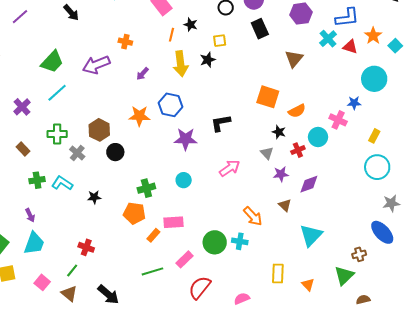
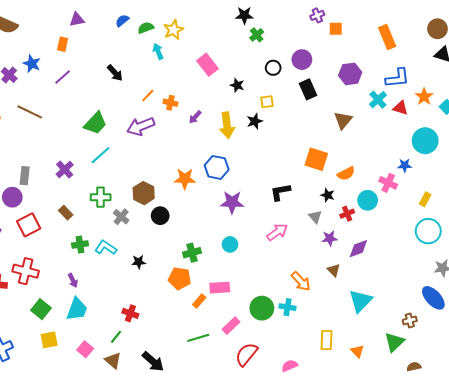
orange line: (172, 35) -> (148, 96), moved, turned 32
purple arrow: (142, 74) -> (195, 117), moved
black L-shape: (221, 123) -> (280, 192), moved

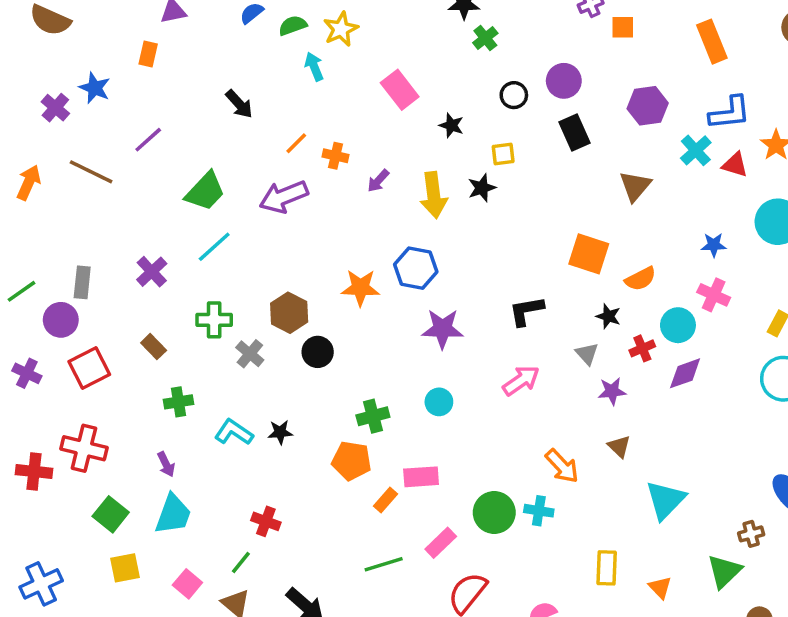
purple line: (63, 77) -> (148, 140), moved
blue star: (405, 165) -> (714, 245), moved
cyan L-shape: (106, 248) -> (234, 432), moved
purple diamond: (358, 249) -> (685, 373), moved

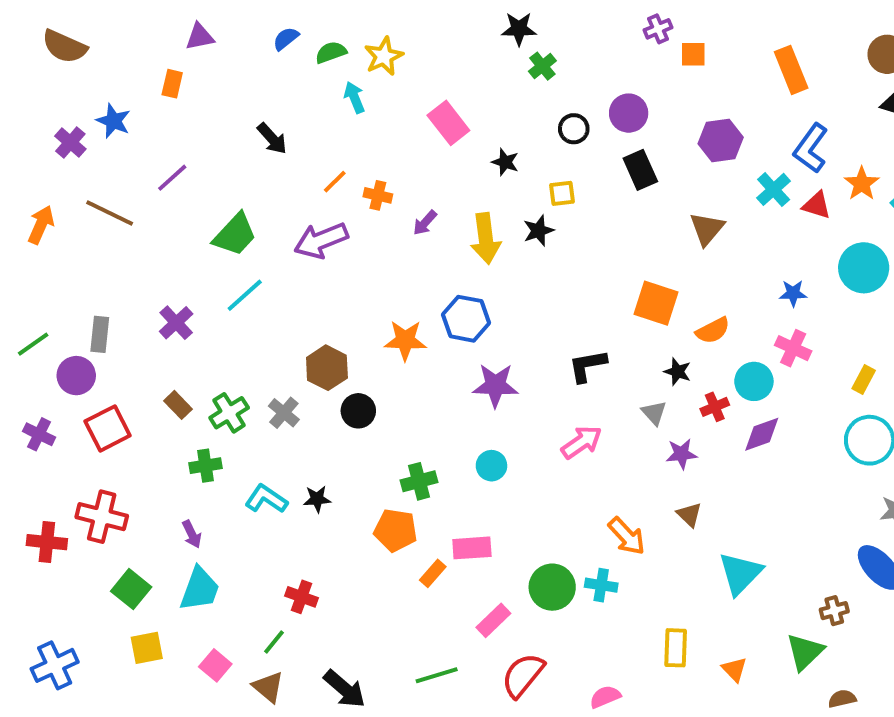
blue L-shape: (730, 113) -> (811, 148), turned 132
green cross: (214, 320) -> (229, 413), moved, turned -32
green line: (384, 564) -> (437, 675), moved

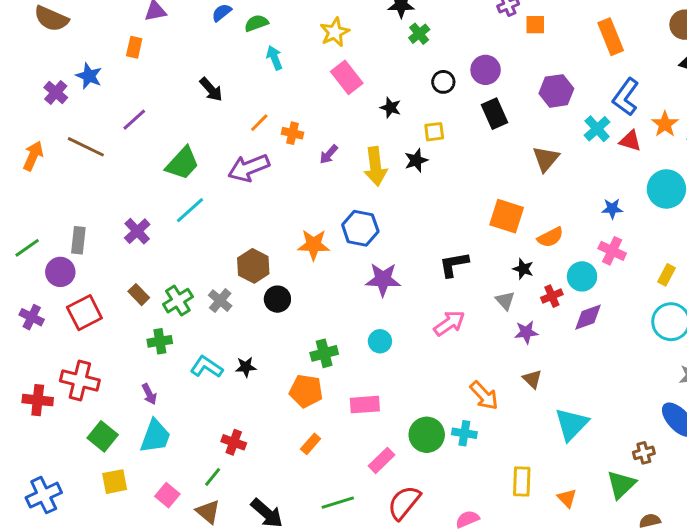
yellow star: (384, 56) -> (335, 32), moved
orange rectangle: (433, 573) -> (311, 444), moved

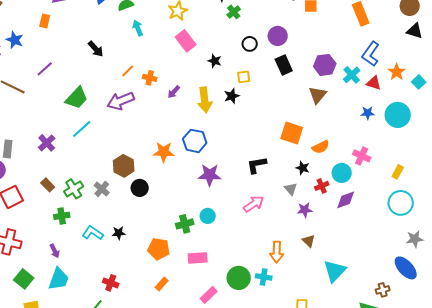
purple hexagon: (556, 91) -> (325, 65), moved
blue star: (612, 209) -> (368, 113), moved
green cross: (324, 353) -> (185, 224), moved
orange arrow: (484, 396) -> (277, 252), turned 45

